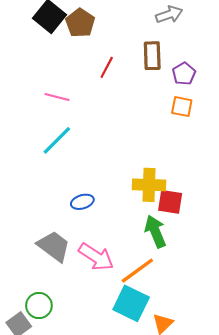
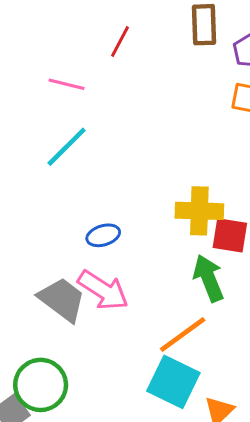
red line: (107, 67) -> (120, 41), moved
pink arrow: (96, 257) -> (103, 290), moved
green circle: (39, 306) -> (41, 385), size x1.4

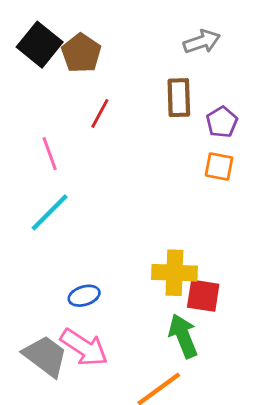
pink line: (67, 84) -> (50, 154), turned 56

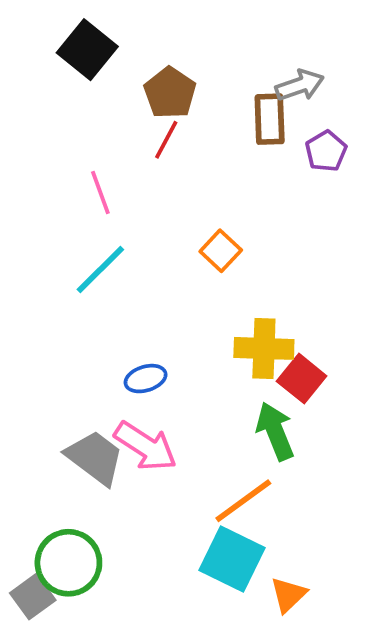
gray arrow: (202, 42) -> (300, 85), moved
brown pentagon: (81, 53) -> (170, 93), moved
orange square: (219, 167) -> (221, 251), moved, turned 32
red square: (203, 296) -> (302, 379), turned 30

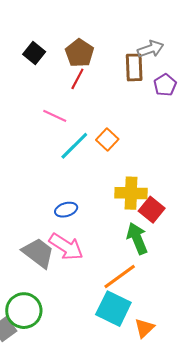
black square: (87, 50) -> (34, 53), moved, size x0.7
pink line: (100, 192) -> (55, 116), moved, turned -45
cyan line: (100, 270) -> (74, 146), moved

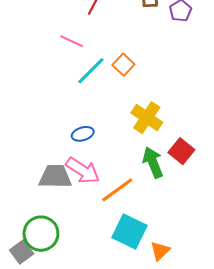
yellow cross: (131, 193) -> (147, 118), turned 32
red square: (152, 210) -> (181, 151), moved
gray trapezoid: (38, 253) -> (55, 177), turned -36
orange line: (120, 277) -> (117, 190), moved

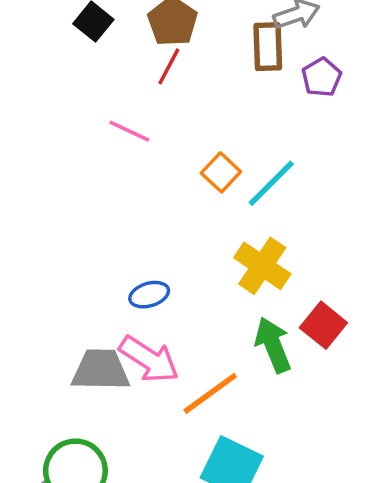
cyan line: (91, 71) -> (271, 183), moved

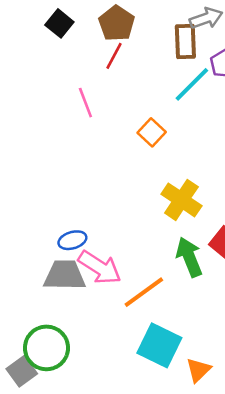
pink line: (129, 131) -> (85, 103), turned 44
cyan line: (271, 183) -> (192, 84), moved
blue ellipse: (149, 295) -> (72, 240), moved

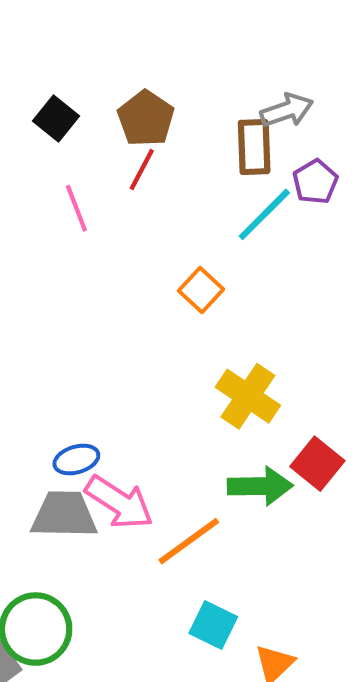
pink line: (85, 103) -> (76, 208), moved
green arrow: (189, 257) -> (260, 486), turned 111
cyan square: (159, 345) -> (213, 625), size x0.7

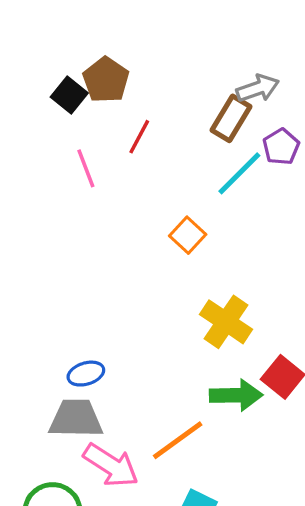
brown pentagon: (146, 118) -> (106, 80), moved
brown rectangle: (254, 147) -> (231, 118), turned 33
pink arrow: (119, 502) -> (111, 465), moved

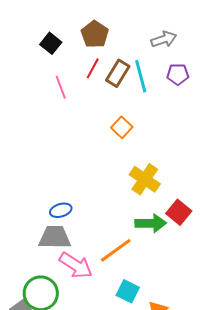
brown pentagon: (106, 80) -> (95, 34), moved
brown rectangle: (231, 118) -> (118, 73), moved
purple pentagon: (281, 147) -> (178, 74), turned 30
cyan line: (239, 173) -> (141, 76), moved, turned -60

